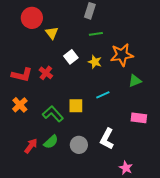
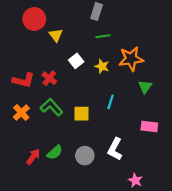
green triangle: (135, 81) -> (145, 87), turned -32
cyan line: (103, 95) -> (111, 102), turned -48
green L-shape: (53, 114) -> (51, 107), moved

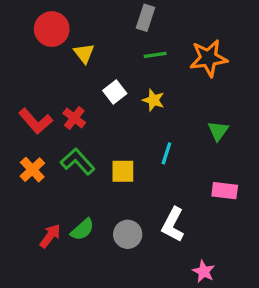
orange star: (131, 59) -> (208, 58), moved
red L-shape: (23, 80) -> (36, 121), turned 35

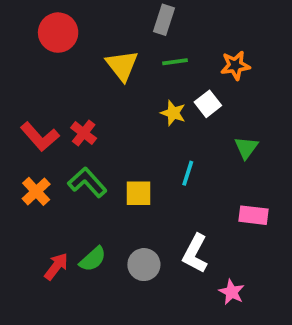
yellow triangle: (84, 53) -> (122, 65), moved, size x1.4
orange star: (208, 58) -> (235, 65), size x0.7
white square: (115, 92) -> (208, 104), moved
pink star: (204, 271) -> (232, 292), moved

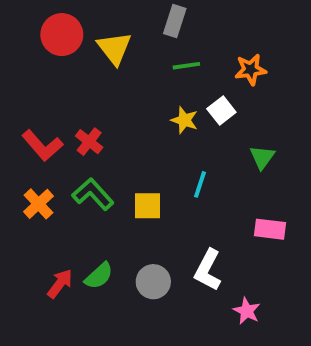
yellow triangle: (122, 65) -> (114, 48), moved

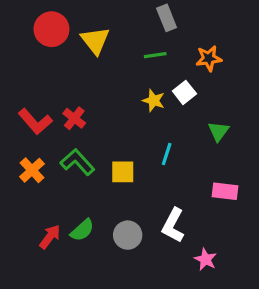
gray rectangle: (175, 21) -> (167, 18), moved, turned -40

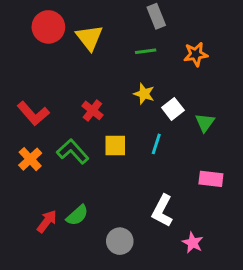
white square: (184, 92) -> (173, 109), moved
red cross: (74, 118) -> (92, 110), moved
yellow square: (123, 172) -> (115, 145), moved
gray circle: (128, 235) -> (120, 241), moved

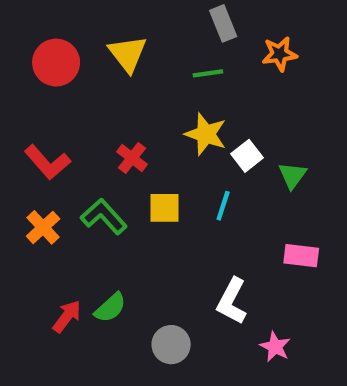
red circle: (48, 27) -> (56, 63), moved
orange star: (196, 54) -> (280, 54), moved
yellow star: (144, 94) -> (206, 134), size x1.4

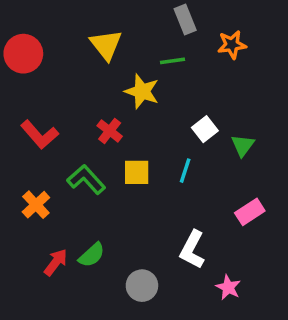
red circle: (56, 63) -> (23, 54), moved
yellow star: (206, 134) -> (142, 91), moved
orange cross: (43, 227) -> (36, 205), moved
pink rectangle: (301, 256) -> (250, 212), turned -40

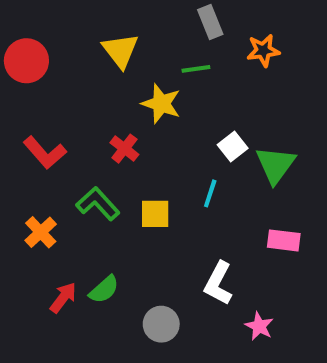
green triangle: (243, 145) -> (276, 165), size x1.5
yellow square: (137, 172) -> (155, 214), moved
pink rectangle: (250, 212) -> (284, 240), turned 40

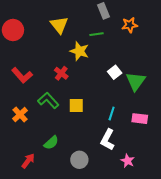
cyan line: (210, 193) -> (112, 114), moved
red arrow: (63, 298) -> (28, 161), moved

